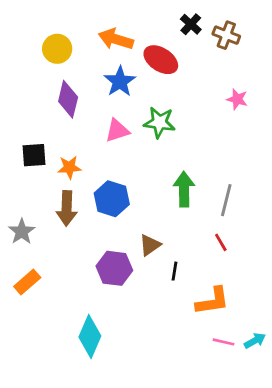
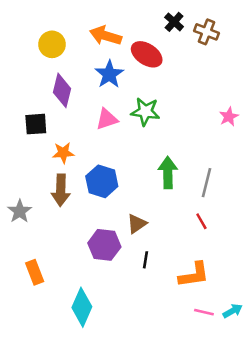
pink star: (237, 99) -> (229, 117), moved, turned 30
black square: (34, 155) -> (36, 124), moved
black line: (174, 271) -> (145, 260), moved
orange rectangle: (27, 282) -> (35, 272), moved, turned -70

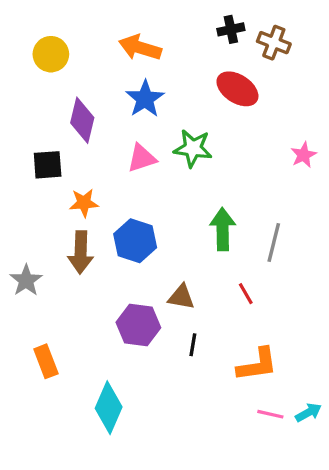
black cross: (174, 22) -> (231, 29), turned 36
yellow circle: (52, 44) -> (51, 54), moved
red ellipse: (147, 54) -> (237, 89), moved
red line: (201, 221) -> (246, 294), moved
brown triangle: (137, 224) -> (181, 297), turned 45

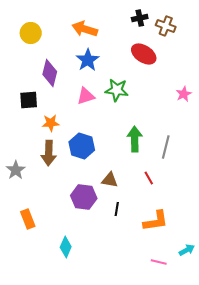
cyan diamond: (109, 408) -> (66, 247), size x0.7
pink line: (270, 414) -> (159, 262), moved

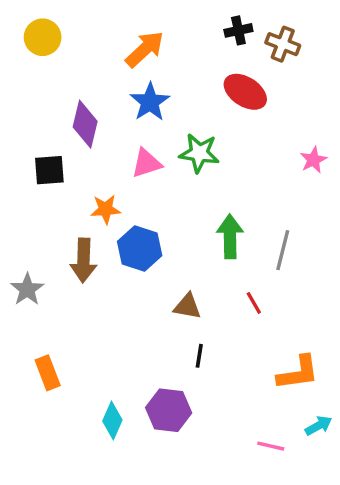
orange arrow: (85, 29) -> (145, 49), turned 120
yellow circle: (31, 33) -> (43, 37), moved
orange star: (51, 123) -> (106, 209), moved
purple hexagon: (84, 197) -> (169, 410), moved
orange L-shape: (156, 221) -> (298, 373), moved

